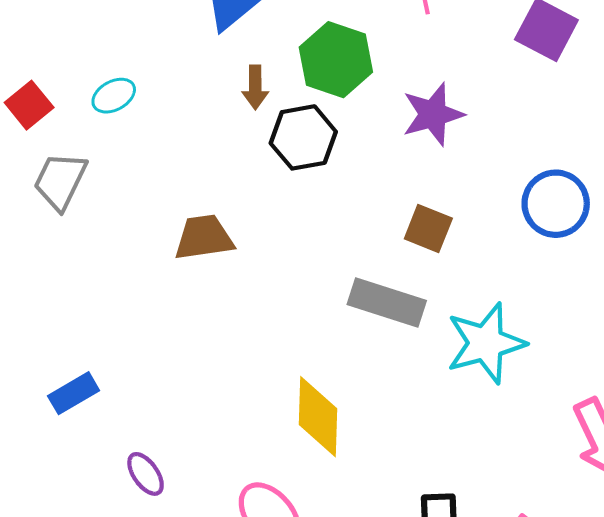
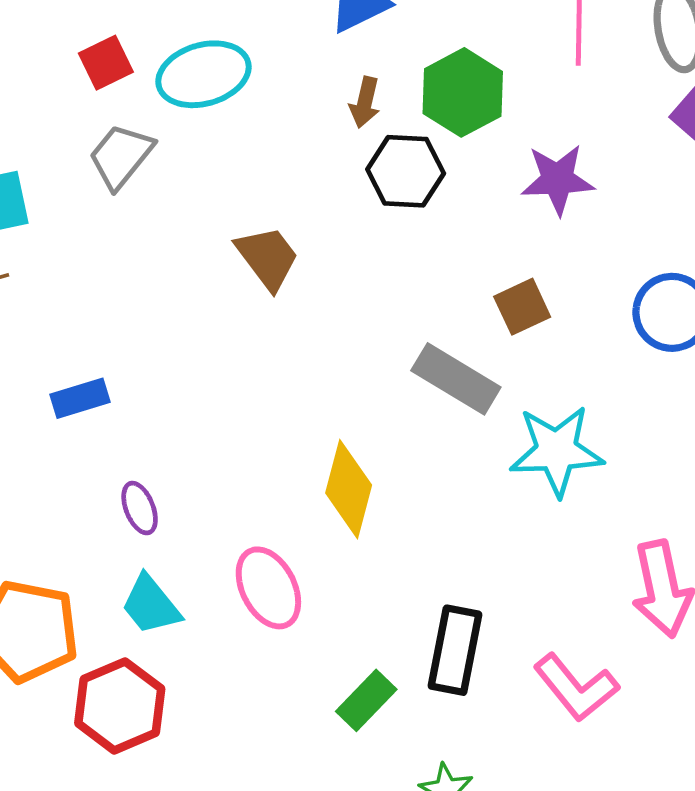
cyan ellipse: (114, 96) -> (203, 74), size x1.8
brown square: (428, 229) -> (522, 307), turned 30
brown trapezoid: (204, 238) -> (268, 258), turned 48

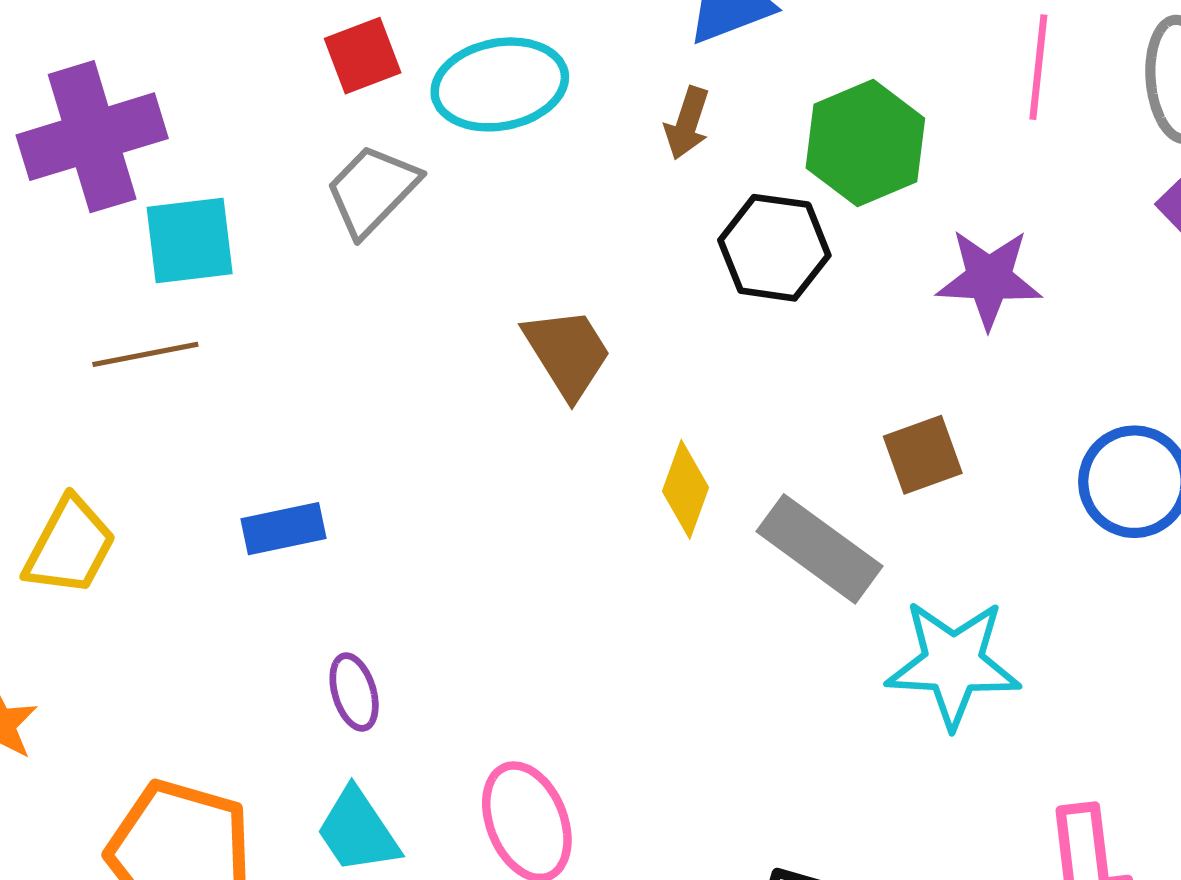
brown arrow: (365, 102) -> (687, 123), moved
yellow diamond: (349, 489) -> (686, 489), moved, size x0.7

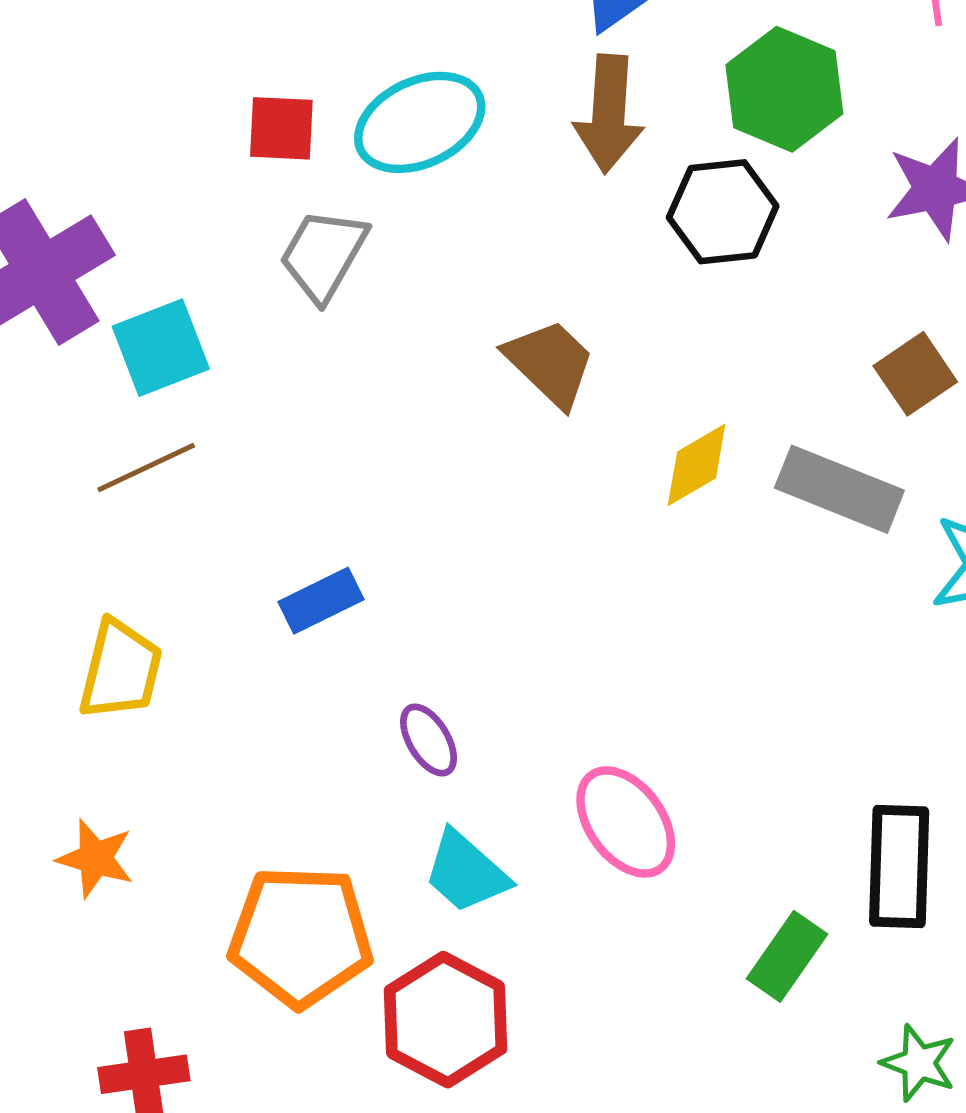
red square: (363, 56) -> (281, 128), turned 38
brown arrow: (687, 123) -> (609, 114), size x1.6
yellow diamond: (686, 489) -> (697, 465), turned 54

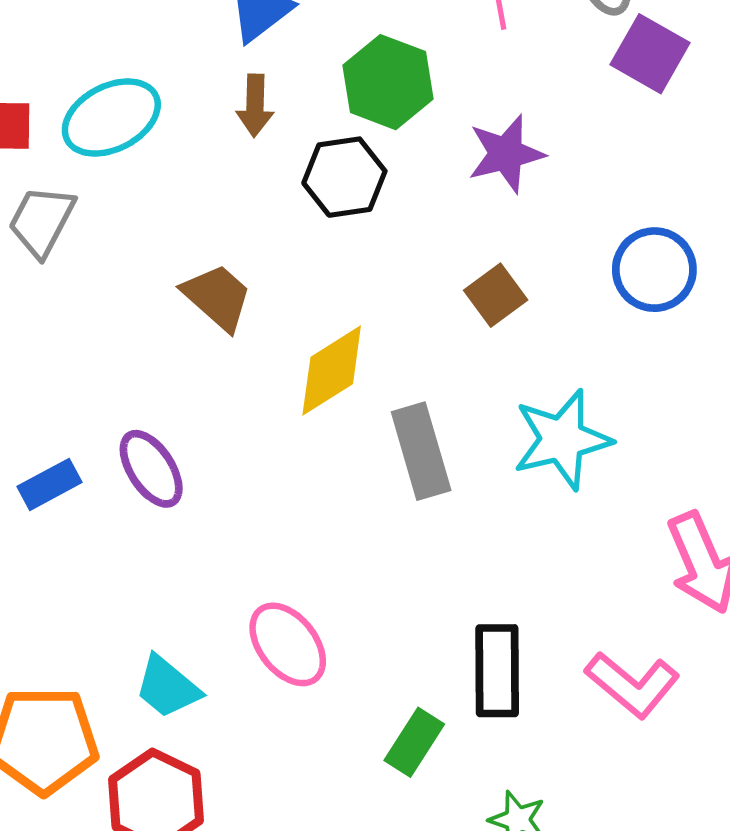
brown arrow: (609, 114) -> (255, 106), size x0.7
yellow diamond: (697, 465) -> (332, 371), size x1.4
gray rectangle: (839, 489) -> (421, 451), moved, turned 54
purple ellipse: (429, 740) -> (151, 469), moved, size x1.4

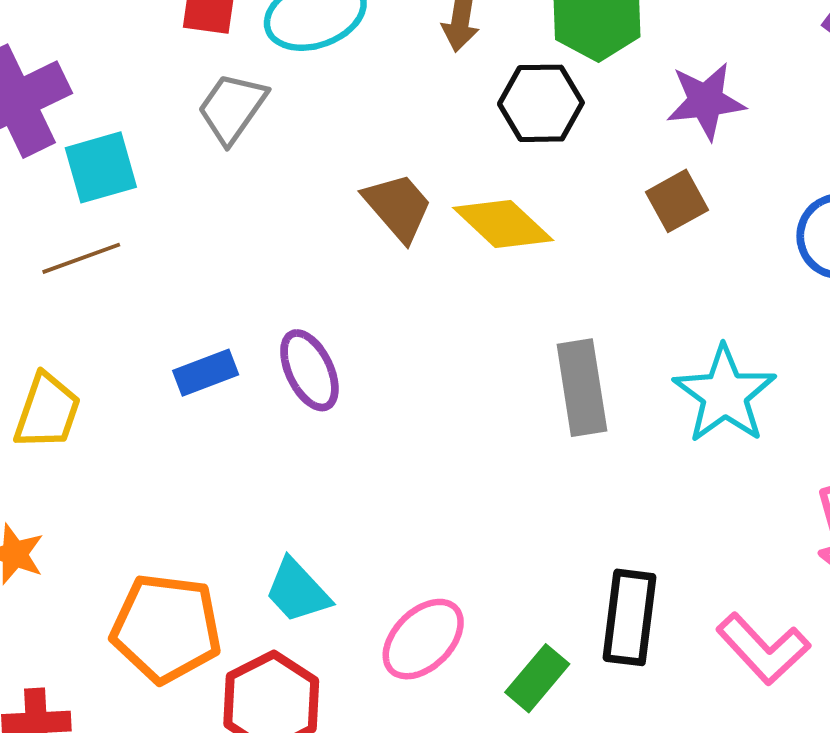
brown square: (496, 295) -> (677, 201), moved
yellow diamond: (332, 371) -> (503, 224), moved, turned 68
cyan star: (562, 439) -> (725, 394), turned -30
pink ellipse: (288, 644) -> (423, 639), moved, turned 76

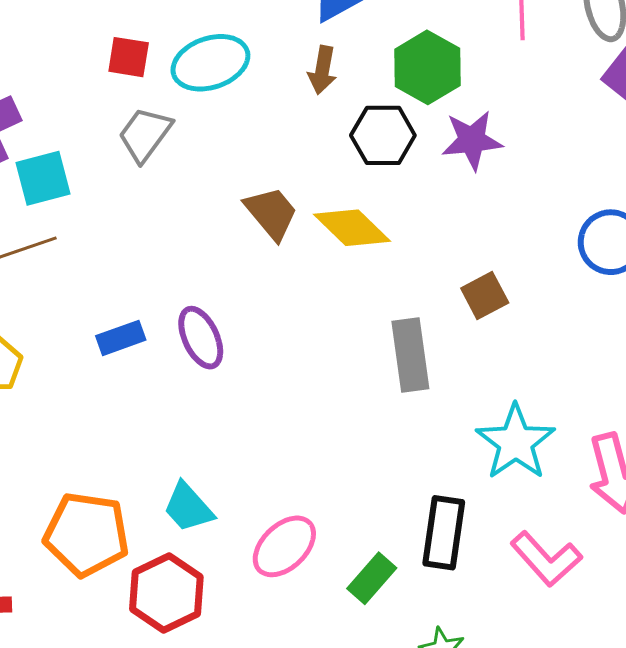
purple star: (706, 101) -> (472, 140), moved
brown square: (677, 201) -> (485, 296), moved
cyan star: (725, 394) -> (516, 442), moved

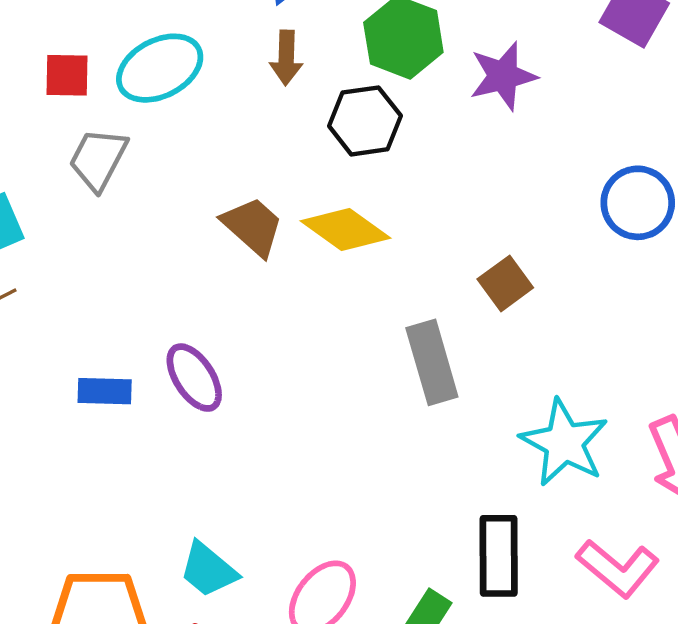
purple star: (472, 140) -> (503, 76), moved
blue rectangle: (121, 338) -> (105, 391), turned 30

